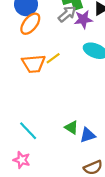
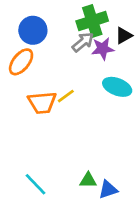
orange ellipse: (30, 24) -> (21, 62), moved
green triangle: (71, 127) -> (88, 180), turned -32

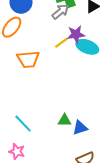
purple star: (103, 49) -> (76, 34), moved
yellow line: (66, 96) -> (61, 43), moved

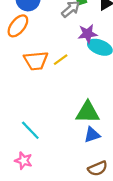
yellow line: (61, 43) -> (61, 60), moved
green triangle: (65, 120) -> (88, 112), moved, size x1.6

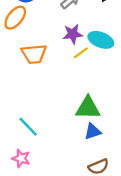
purple star: (88, 34) -> (73, 34), moved
yellow line: (61, 60) -> (81, 53), moved

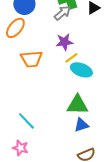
cyan ellipse: (101, 40) -> (81, 70), moved

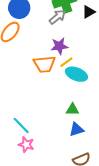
orange trapezoid: (31, 59) -> (44, 64), moved
green triangle: (77, 105) -> (72, 109), size x0.6
pink star: (20, 148) -> (26, 145), moved

